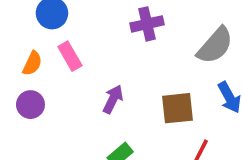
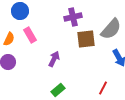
brown square: (177, 108) -> (86, 39), moved

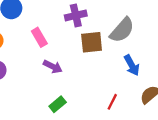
pink rectangle: (30, 35) -> (39, 37), moved
purple arrow: (54, 59) -> (53, 67), turned 91

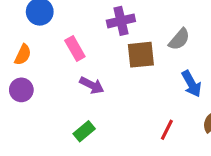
gray semicircle: (122, 30) -> (179, 39), size x0.7
green rectangle: (58, 104) -> (84, 131), moved

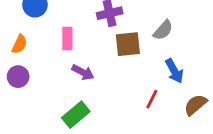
pink rectangle: (75, 49) -> (67, 39), turned 30
red line: (167, 130) -> (152, 99), moved
green rectangle: (84, 131) -> (76, 115), size x1.4

